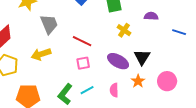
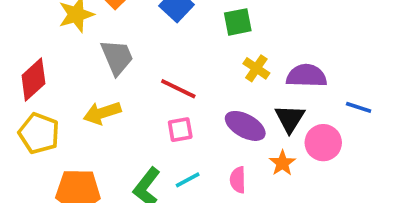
purple semicircle: (151, 16) -> (307, 76), moved, size x1.5
blue line: (179, 32) -> (359, 107), moved
pink circle: (167, 81) -> (323, 143), moved

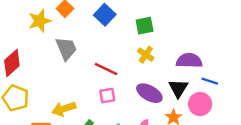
yellow cross: (256, 68) -> (146, 55), moved
blue line: (359, 107) -> (210, 81), moved
yellow arrow: (102, 113) -> (64, 109), moved

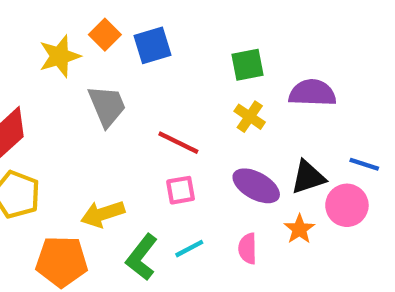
blue square: (105, 15) -> (152, 45), moved, turned 30
purple semicircle: (189, 61) -> (312, 93), moved
black triangle: (178, 88) -> (308, 177), turned 40

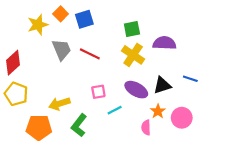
yellow cross: (250, 117) -> (133, 55), size x1.5
red line: (178, 143) -> (90, 54), moved
pink circle: (347, 205) -> (182, 118), moved
cyan line: (189, 249) -> (115, 110), moved
pink semicircle: (248, 249) -> (146, 127), moved

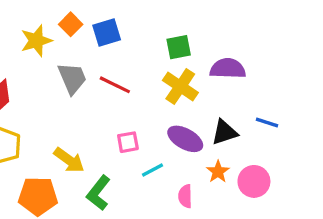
yellow arrow: (59, 104) -> (69, 160), turned -126
pink semicircle: (146, 127) -> (185, 196), moved

